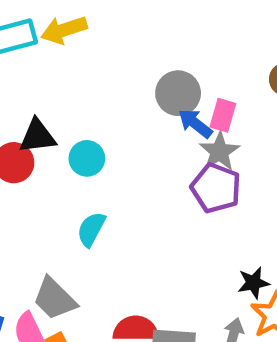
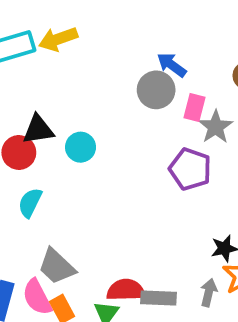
blue arrow: (195, 123) -> (172, 65), moved
gray star: (219, 152) -> (216, 127), moved
cyan semicircle: (91, 229) -> (30, 203), moved

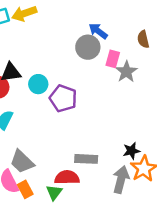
purple pentagon: (190, 169) -> (63, 98), moved
gray arrow: (209, 293) -> (121, 180), size x1.5
gray rectangle: (158, 298) -> (86, 159), moved

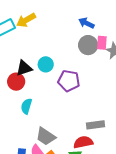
gray circle: (88, 47) -> (88, 45), moved
cyan circle: (38, 84) -> (46, 64), moved

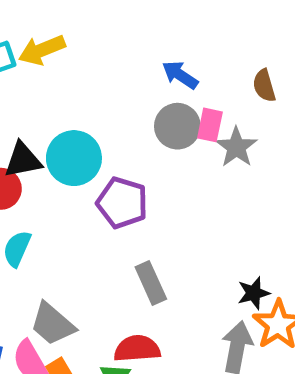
cyan circle: (46, 64) -> (74, 158), size x1.5
gray rectangle: (95, 125) -> (151, 283), moved, turned 66

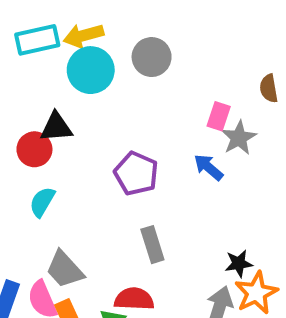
blue arrow: (180, 75) -> (209, 167), moved
gray circle: (177, 126) -> (152, 57), moved
cyan circle: (74, 158) -> (91, 70), moved

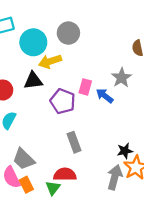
yellow arrow: (83, 36) -> (50, 61), moved
pink rectangle: (219, 116) -> (85, 87), moved
black triangle: (56, 127) -> (33, 81), moved

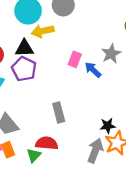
purple pentagon: (63, 101) -> (24, 69), moved

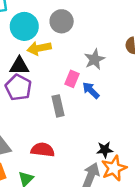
gray star: (111, 54) -> (95, 59), moved
gray rectangle: (59, 113) -> (58, 106), moved
red semicircle: (47, 143) -> (43, 150), moved

